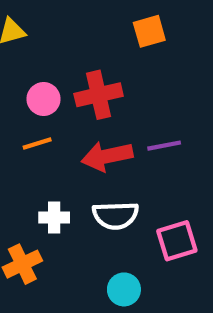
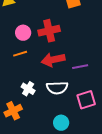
purple line: (164, 146) -> (80, 67), moved
white cross: (54, 218) -> (28, 89), turned 32

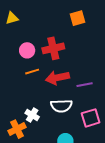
orange line: (20, 54) -> (32, 72), moved
white cross: (28, 89) -> (32, 115), moved

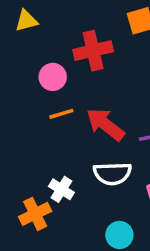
red cross: (53, 48) -> (93, 51), moved
red arrow: (57, 78) -> (105, 124), turned 50

